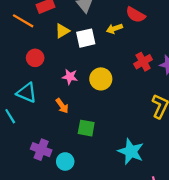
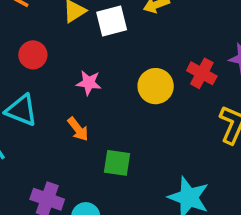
red cross: (143, 62) -> (202, 73), moved, turned -30
yellow circle: (101, 79) -> (156, 86), moved

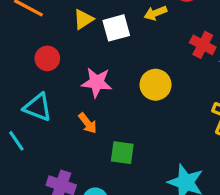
red cross: (202, 73) -> (203, 45), moved
pink star: (89, 83) -> (97, 82), size x1.4

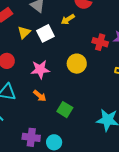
red cross: (203, 45) -> (100, 42), moved
green square: (122, 153) -> (65, 110), turned 35

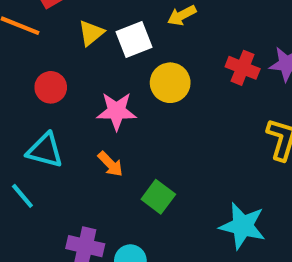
yellow circle: (77, 64) -> (170, 83), moved

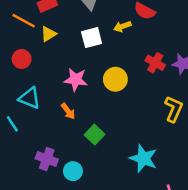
yellow triangle: (91, 33) -> (49, 34), moved
yellow circle: (170, 83) -> (115, 79), moved
red circle: (51, 87) -> (22, 59), moved

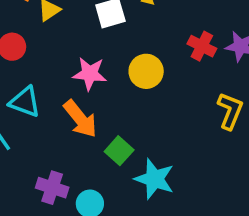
orange arrow: (68, 111) -> (80, 119), size x1.6
cyan star: (143, 158) -> (154, 179), moved

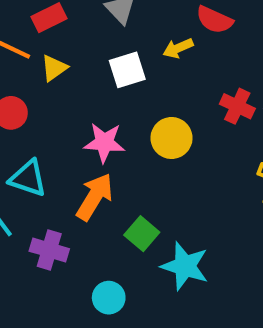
orange arrow: (80, 119) -> (95, 197), turned -108
purple cross: (52, 188) -> (49, 250), moved

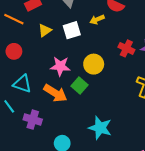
yellow triangle: (54, 68) -> (45, 30), moved
orange arrow: (95, 197) -> (55, 93), turned 90
green square: (142, 234) -> (80, 86), moved

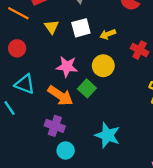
yellow arrow: (97, 19) -> (108, 34), moved
yellow triangle: (45, 30) -> (51, 27), turned -32
purple cross: (33, 120) -> (55, 126), moved

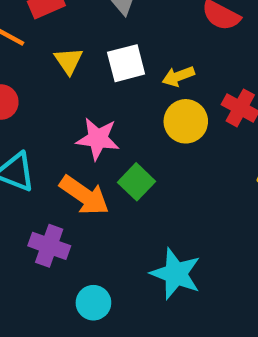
yellow circle: (103, 66) -> (186, 121), moved
purple cross: (55, 126) -> (49, 246), moved

